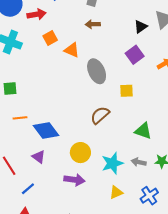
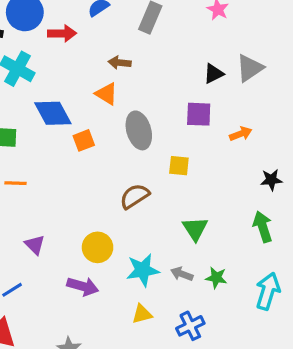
brown arrow: (93, 24) -> (120, 63), moved
orange square: (50, 38) -> (84, 140), moved
purple square: (135, 55) -> (199, 114), turned 30
blue diamond: (46, 130) -> (53, 113), moved
green triangle: (143, 131) -> (195, 229), turned 30

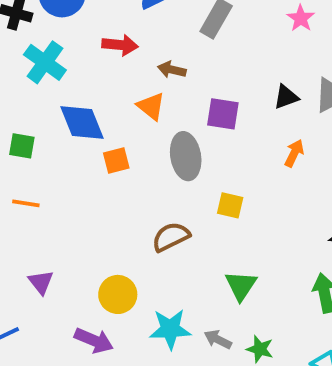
red arrow: (62, 33) -> (120, 45), moved
purple square: (199, 114) -> (223, 114), moved
orange arrow: (241, 134) -> (294, 153), moved, turned -50

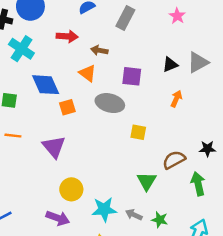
gray ellipse: (186, 156) -> (110, 103), turned -64
brown semicircle: (171, 237) -> (174, 160), moved
purple triangle: (41, 282) -> (54, 147), moved, size x1.5

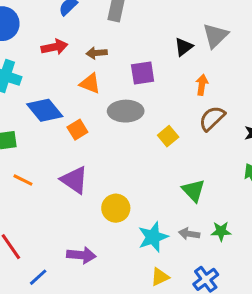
yellow square: (138, 132) -> (168, 136), turned -35
orange line: (13, 136) -> (23, 180), turned 35
brown semicircle: (174, 160) -> (212, 118), moved
yellow circle: (71, 189) -> (116, 208), moved
purple arrow: (58, 218) -> (81, 255), moved

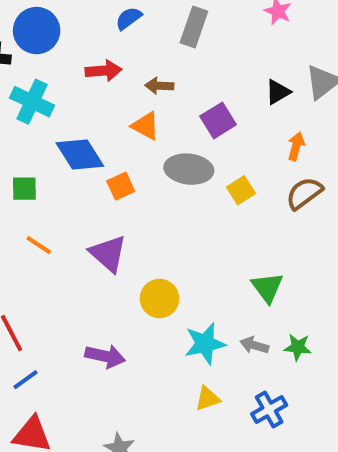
purple square: (143, 73) -> (218, 120), turned -30
yellow square: (168, 136) -> (241, 190), moved
blue line: (38, 277) -> (25, 380), moved

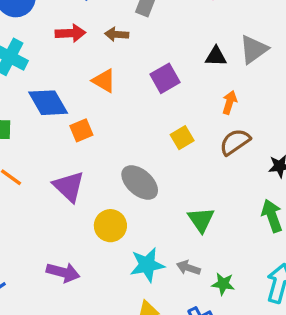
brown arrow: (159, 86) -> (117, 34), moved
black triangle: (278, 92) -> (216, 56), turned 30
gray ellipse: (189, 169) -> (140, 182), moved, turned 33
green star: (298, 347) -> (223, 284), moved

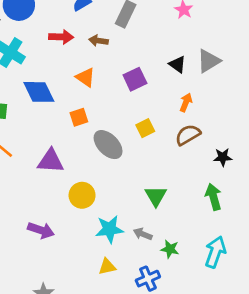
black triangle: (216, 56) -> (178, 64), turned 30
orange square: (81, 130) -> (79, 117), moved
gray ellipse: (140, 182) -> (108, 145), moved
purple triangle: (69, 187) -> (51, 161), turned -44

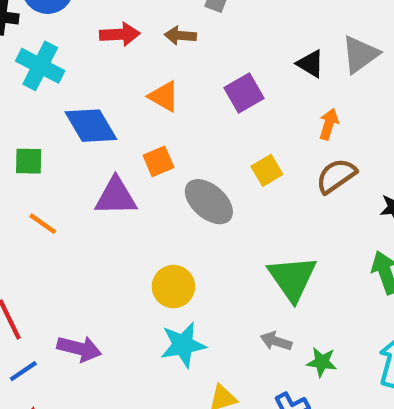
purple triangle: (51, 161) -> (116, 197), moved
green triangle: (156, 196) -> (292, 278), size x1.4
cyan star: (109, 229) -> (183, 345), moved
purple arrow: (41, 230) -> (79, 349), moved

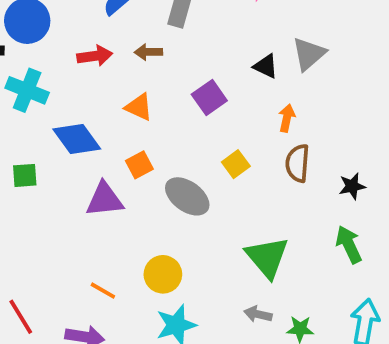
brown semicircle: (336, 176) -> (298, 163), turned -45
orange line: (43, 224) -> (103, 291), moved

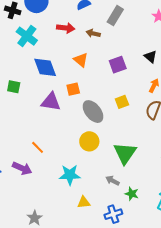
green square: (25, 175) -> (14, 87), moved
yellow circle: (163, 274) -> (89, 141), moved

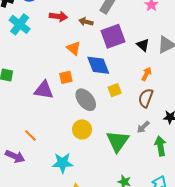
purple square: (118, 65) -> (113, 36), moved, size x1.4
blue diamond: (45, 67) -> (98, 65), moved
gray arrow: (113, 181) -> (143, 127), moved, turned -72

